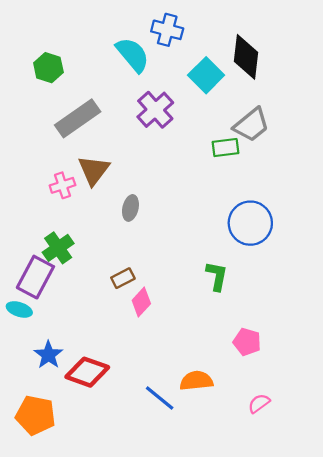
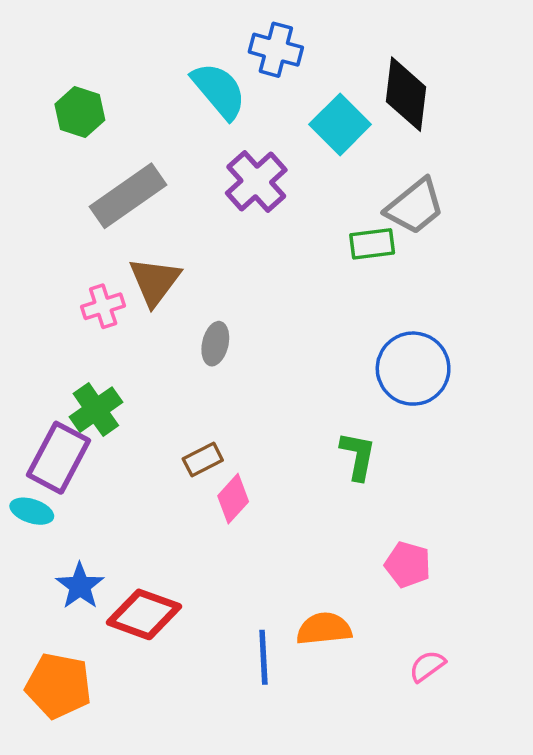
blue line: (160, 398) -> (263, 657), turned 48

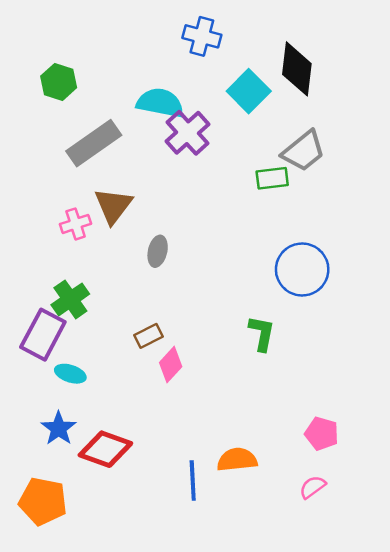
cyan semicircle: (219, 91) -> (160, 103), moved, turned -39
cyan ellipse: (32, 511) -> (70, 374), moved
pink pentagon: (408, 565) -> (322, 434), moved

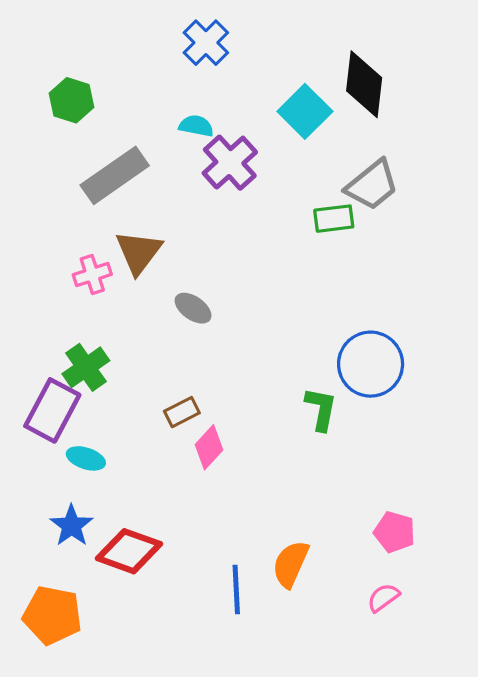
blue cross: (202, 36) -> (206, 43), moved, turned 30
cyan semicircle: (160, 103) -> (196, 126), size x0.6
gray ellipse: (158, 251) -> (193, 308), turned -68
blue circle: (302, 269) -> (371, 364), moved
orange semicircle: (237, 460) -> (291, 564), turned -60

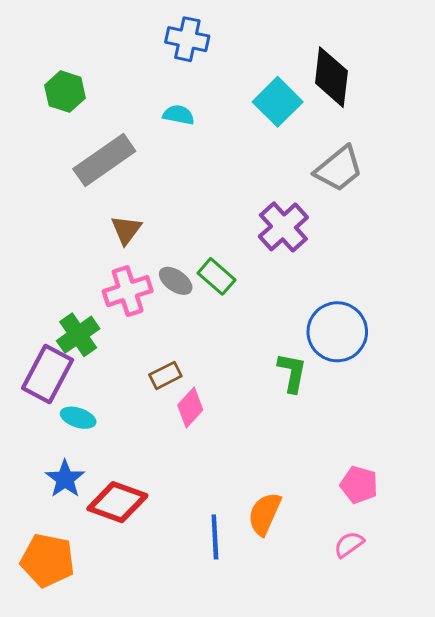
blue cross: (206, 43) -> (187, 39), turned -33
purple cross: (230, 163) -> (283, 227), moved
green rectangle: (334, 219) -> (216, 276), moved, turned 48
brown triangle: (139, 252) -> (126, 230), size x0.7
pink cross: (92, 275) -> (128, 291), moved, size x1.4

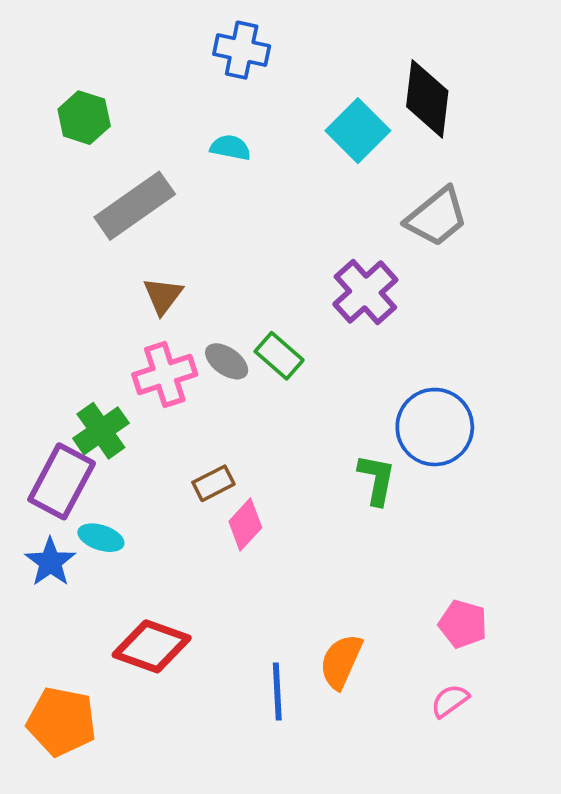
blue star: (65, 479) -> (50, 562), moved

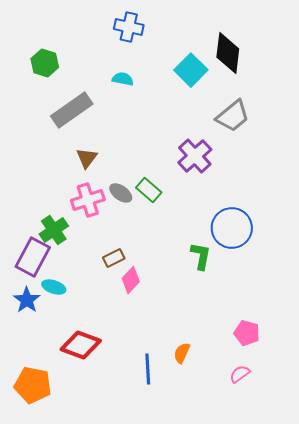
orange semicircle: (341, 661) -> (182, 353), size x0.7

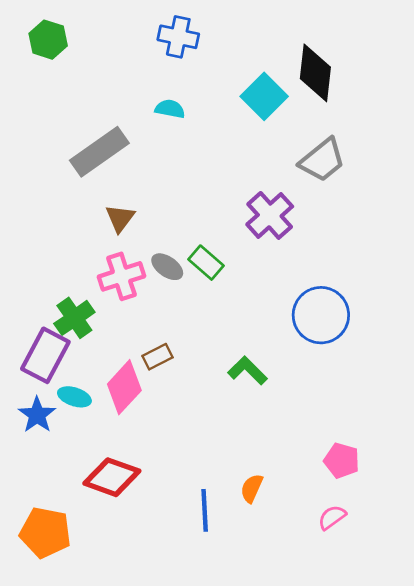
green hexagon: (45, 63) -> (48, 40), moved
green L-shape: (201, 256) -> (248, 371), moved, turned -56
pink diamond: (131, 280) -> (124, 387), moved, size x1.4

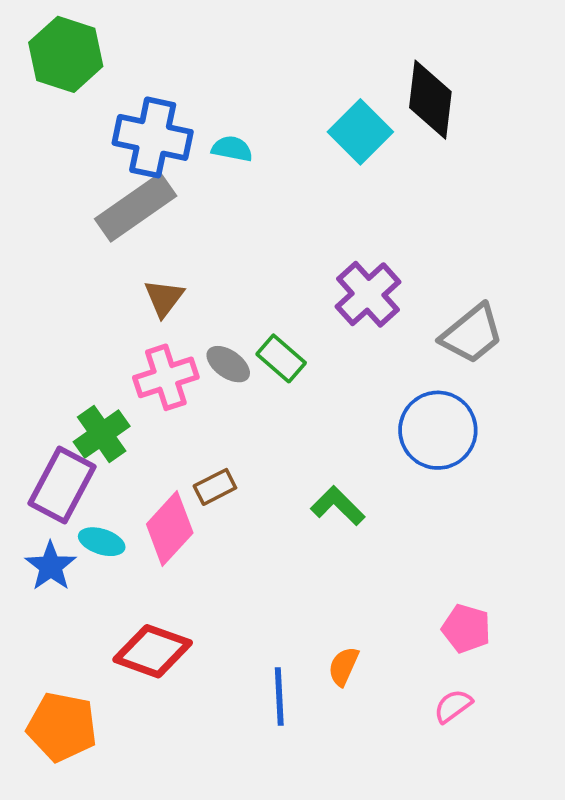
blue cross: (178, 37) -> (153, 137), moved, size x1.4
green hexagon: (48, 40) -> (66, 54), size x1.4
gray trapezoid: (322, 160) -> (472, 334), moved

